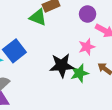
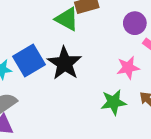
black star: (62, 65) -> (65, 63), moved, turned 30

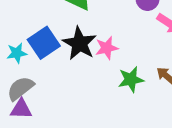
pink star: (128, 68) -> (107, 48), moved

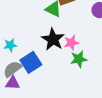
blue square: (44, 43) -> (31, 62), moved
green star: (131, 79) -> (79, 59), moved

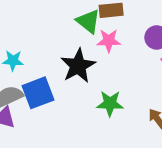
pink star: (71, 43) -> (109, 41), moved

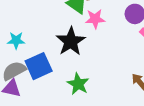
green star: (110, 103) -> (78, 84), moved, turned 30

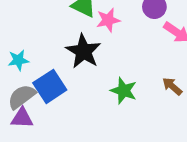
green star: (78, 84) -> (124, 91), moved

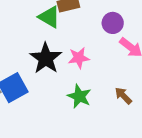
pink star: (108, 20) -> (79, 58), moved

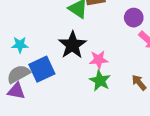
pink star: (79, 58) -> (99, 60), moved

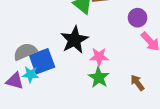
cyan star: (20, 45) -> (30, 74), moved
gray semicircle: (18, 74) -> (25, 52), moved

